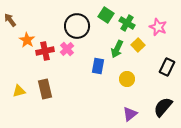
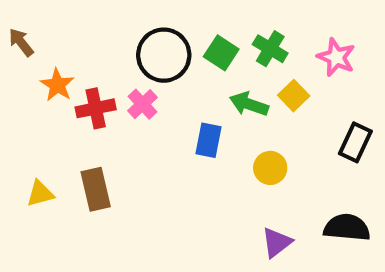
green square: (106, 15) -> (221, 53), moved
green arrow: (117, 49) -> (249, 104), turned 84
black semicircle: (163, 107) -> (347, 228), turned 55

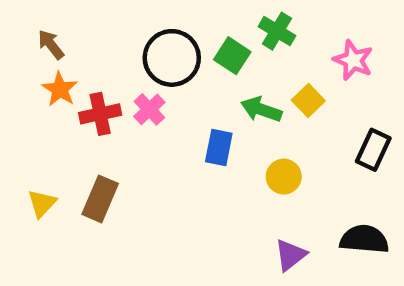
brown arrow: (21, 42) -> (51, 45), moved
green cross: (270, 49) -> (277, 31), moved
brown rectangle: (96, 189) -> (100, 199), turned 36
yellow triangle: (40, 193) -> (42, 203), turned -32

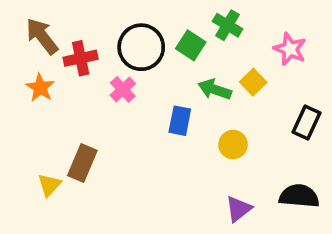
brown arrow: (51, 45) -> (42, 36), size x1.5
orange star: (60, 89) -> (40, 88), moved
red cross: (100, 114) -> (81, 58), moved
yellow triangle: (42, 203) -> (49, 185), moved

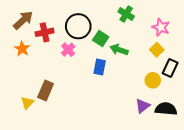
brown arrow: (42, 36) -> (23, 20), turned 85
green square: (191, 45) -> (101, 38), moved
yellow square: (253, 82) -> (157, 50), moved
yellow circle: (233, 145) -> (153, 80), moved
purple triangle: (239, 209) -> (142, 106), moved

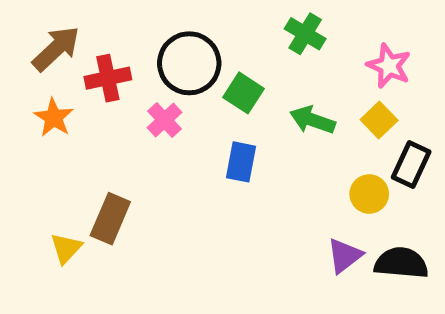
green arrow: (119, 50) -> (312, 120), moved

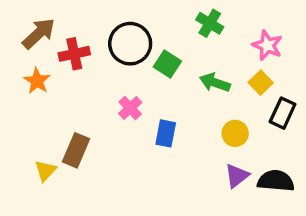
pink cross: (165, 120) -> (130, 108), moved
blue rectangle: (241, 162) -> (166, 133), moved
yellow circle: (369, 194) -> (235, 133), moved

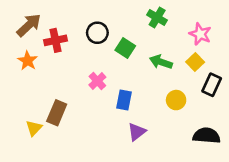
black circle: (130, 44) -> (97, 33), size x0.7
purple triangle: (237, 176) -> (137, 132), moved

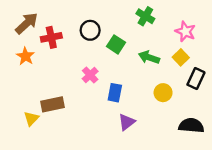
brown rectangle: (57, 113) -> (52, 104), turned 55

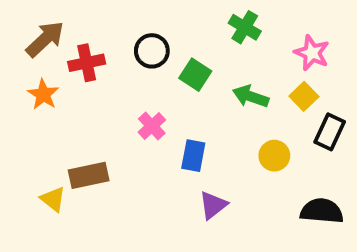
yellow triangle: (31, 119) -> (53, 199), turned -35

